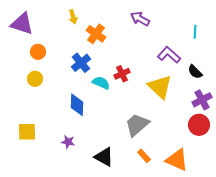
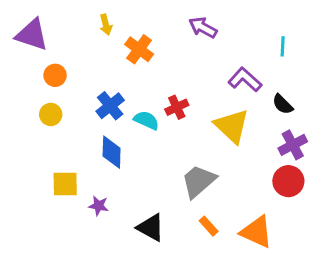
blue cross: (81, 63) -> (110, 106), moved
yellow square: (27, 132) -> (65, 184), moved

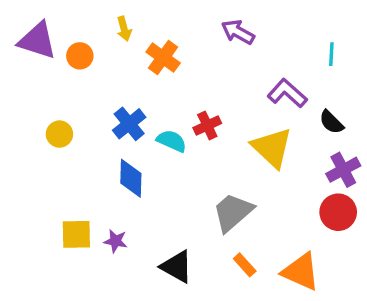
orange circle: (55, 75) -> (80, 56), moved
yellow square: (65, 184) -> (76, 234), moved

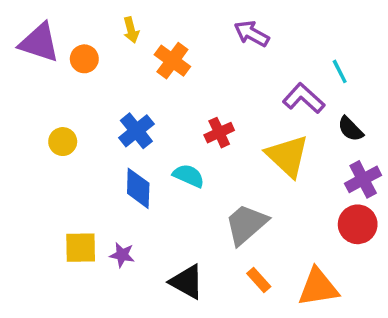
cyan line: (331, 54) -> (340, 71), moved, turned -30
cyan semicircle: (172, 141) -> (189, 176), moved
orange triangle: (301, 272) -> (318, 287), turned -33

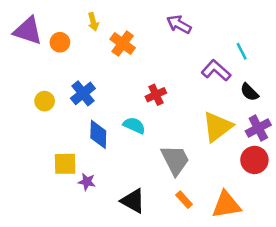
blue cross: (136, 131) -> (83, 93), moved
yellow triangle: (288, 156) -> (217, 127), moved, turned 40
gray trapezoid: (246, 224) -> (175, 160), turned 104
yellow square: (81, 248) -> (65, 164), moved

